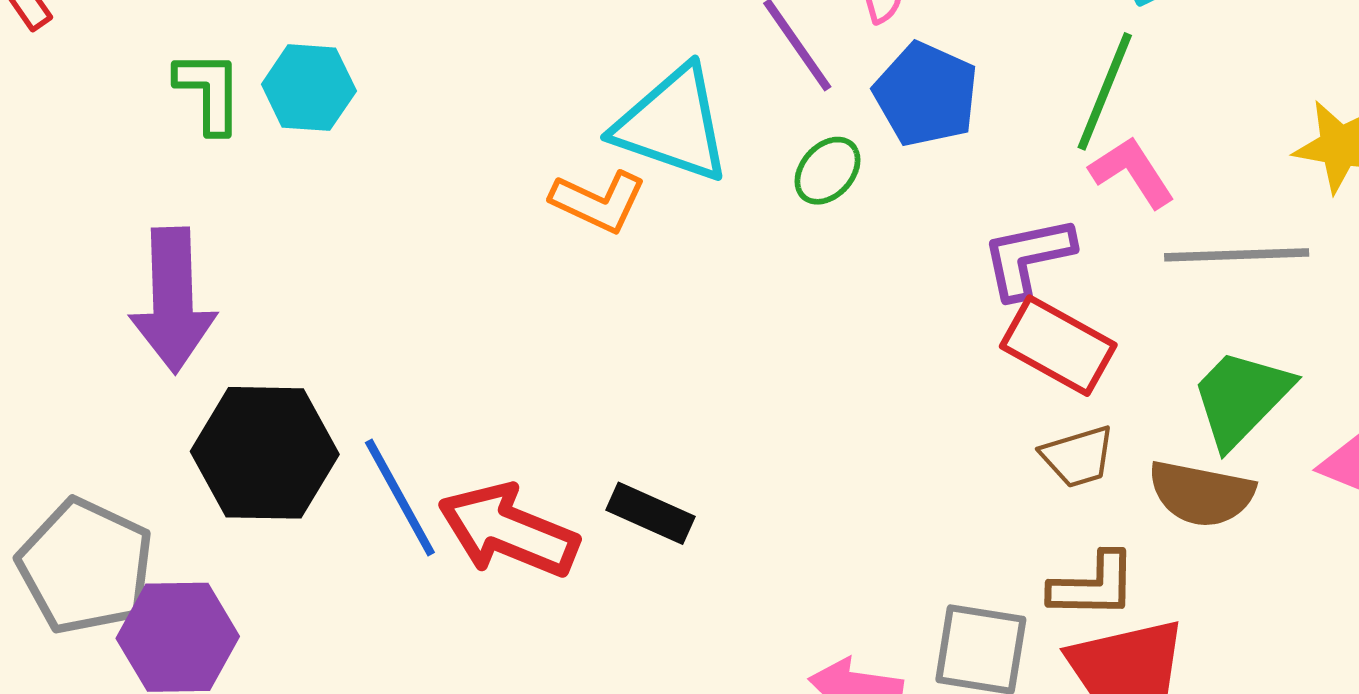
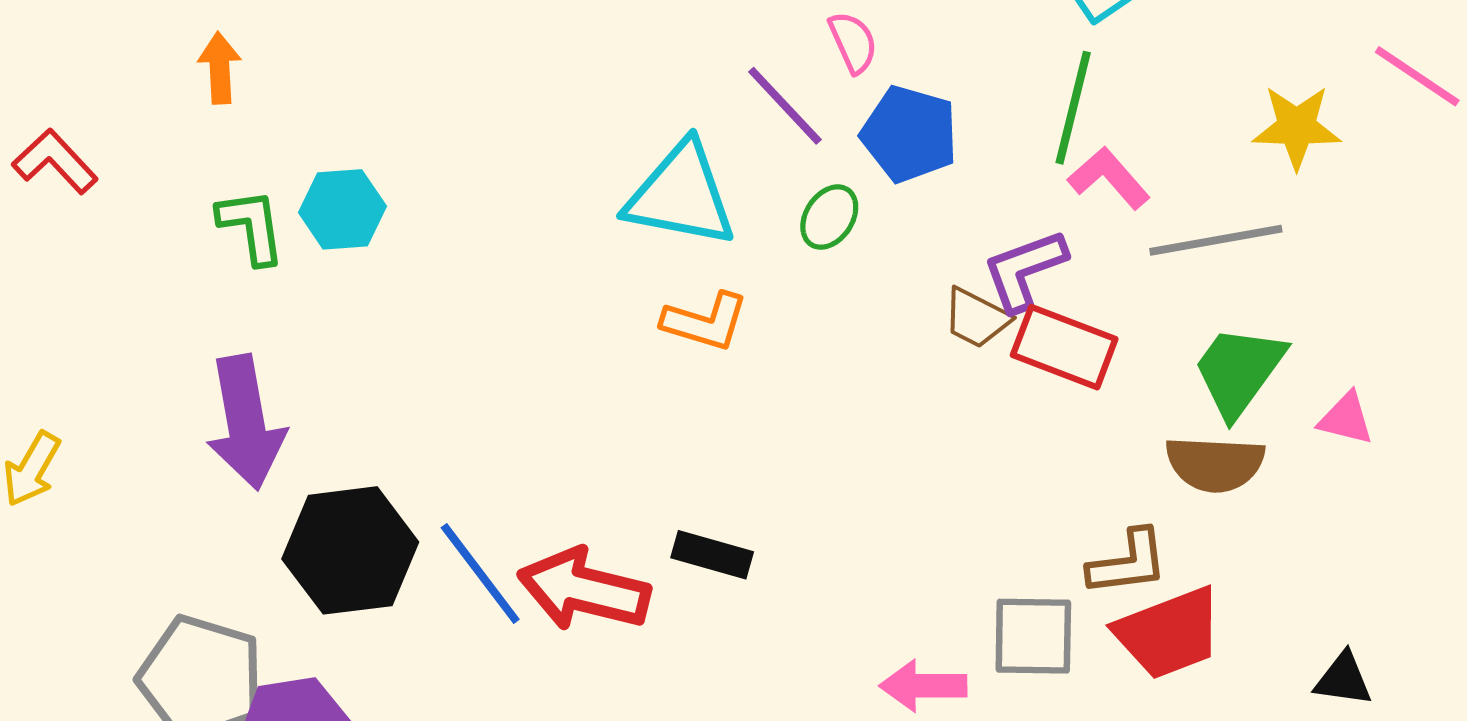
orange L-shape: (598, 201) -> (705, 322), moved
brown trapezoid: (1078, 457) -> (976, 318), moved, turned 52

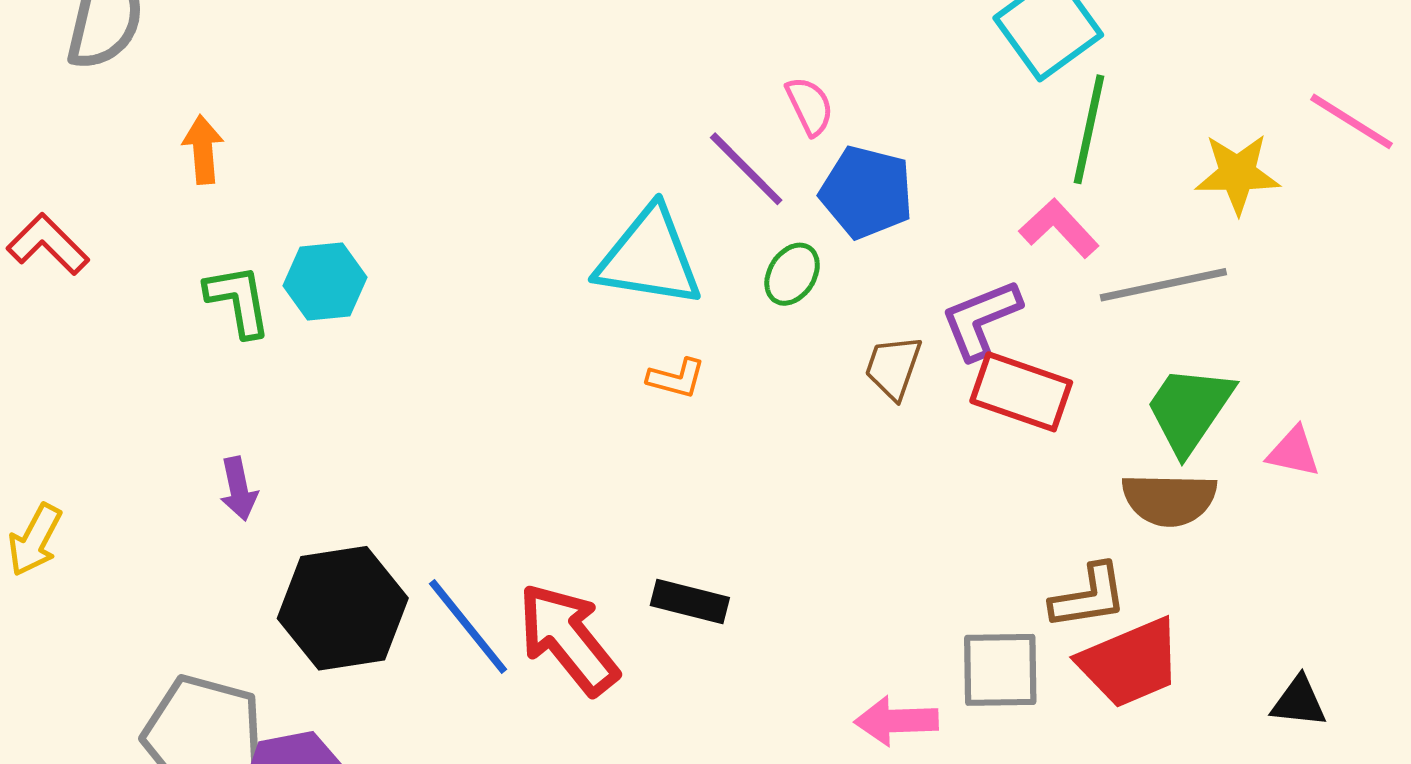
green line: (1073, 108) -> (1089, 129), moved
brown trapezoid: (976, 318) -> (893, 367), moved, turned 84
orange L-shape: (705, 322) -> (676, 378), size x0.7
purple arrow: (246, 422) -> (239, 489), size x0.5
red arrow: (584, 590) -> (568, 639), turned 39

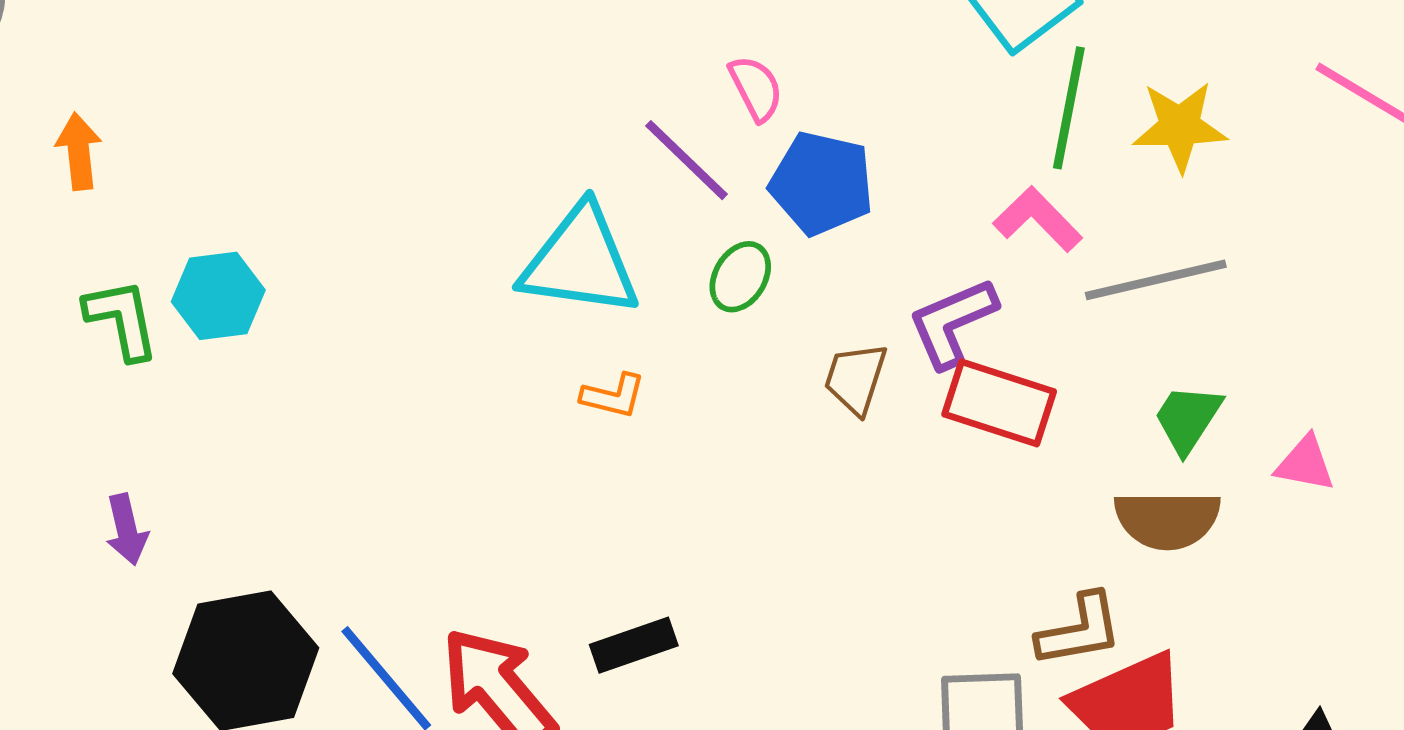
yellow star: (1237, 174) -> (1180, 126), moved
green trapezoid: (1189, 409) -> (1188, 419), size x0.7
black rectangle: (690, 602) -> (634, 645), turned -32

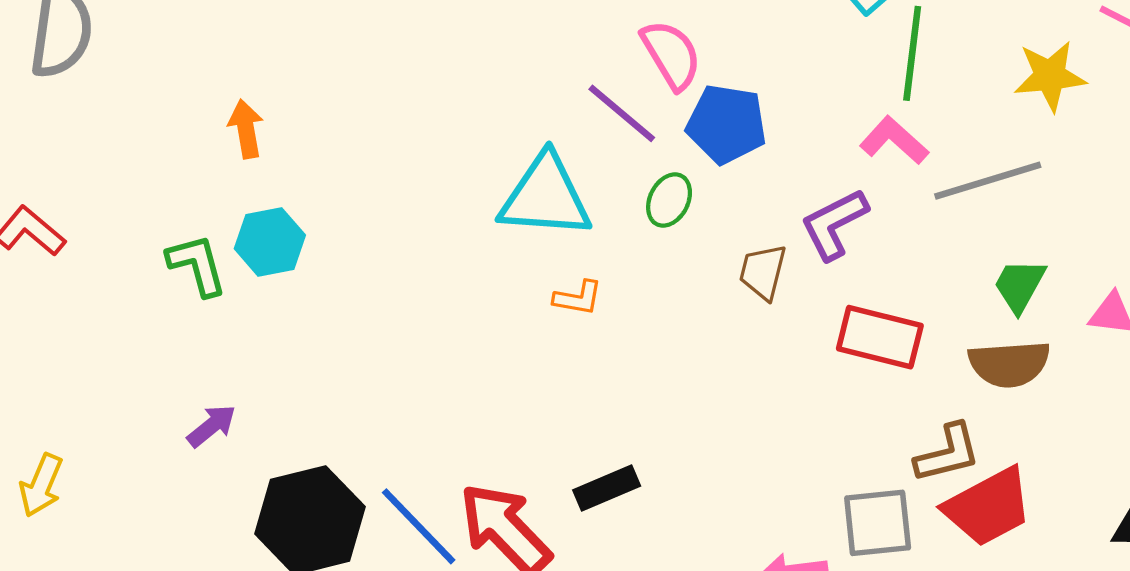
pink semicircle: (756, 88) -> (671, 55), size x1.4
yellow star: (1180, 126) -> (1050, 76), moved
orange arrow: (79, 151) -> (246, 129), moved
red rectangle: (999, 403) -> (880, 337), moved
purple arrow: (127, 530) -> (212, 426), turned -112

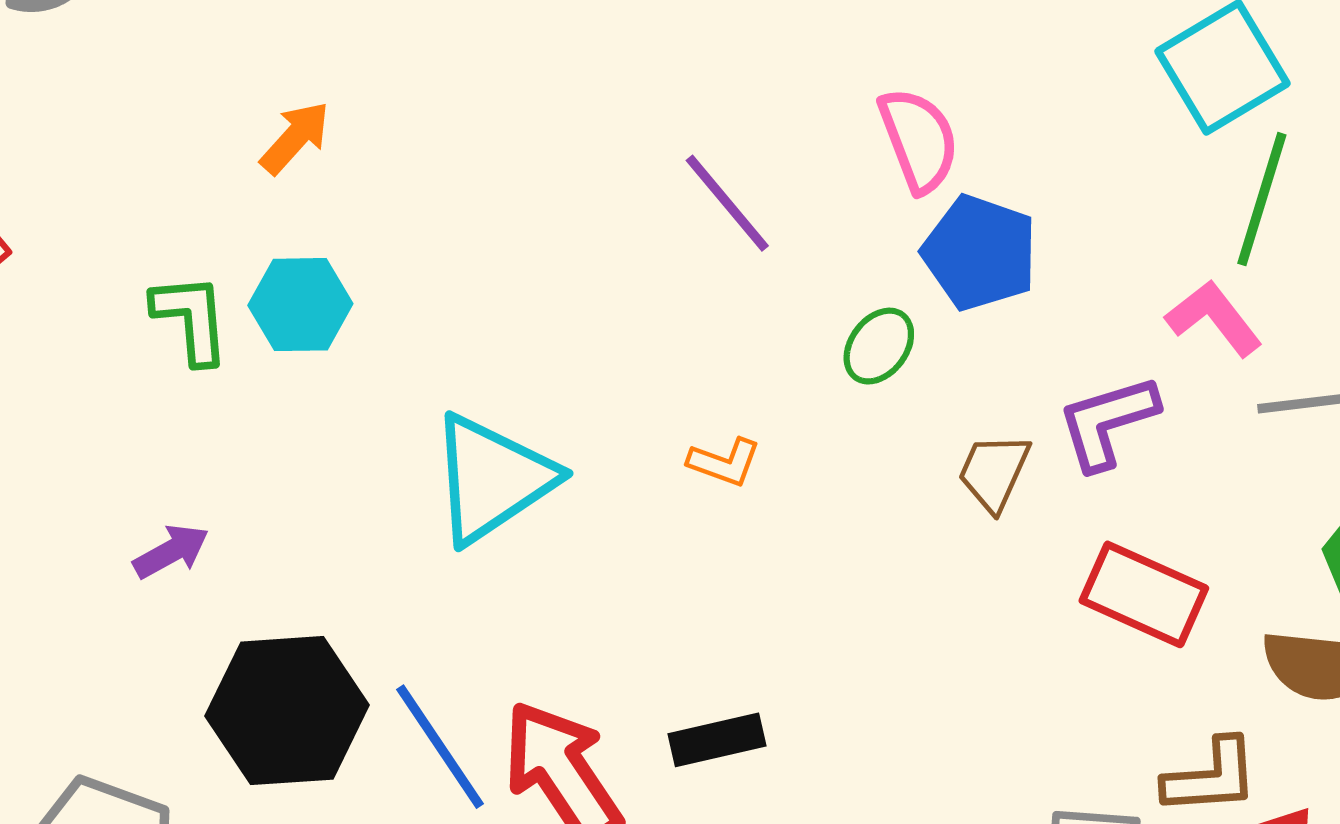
purple line: (622, 113) -> (727, 203), moved
orange arrow: (246, 129) -> (295, 138), turned 42
cyan triangle: (545, 197) -> (492, 479), moved, turned -48

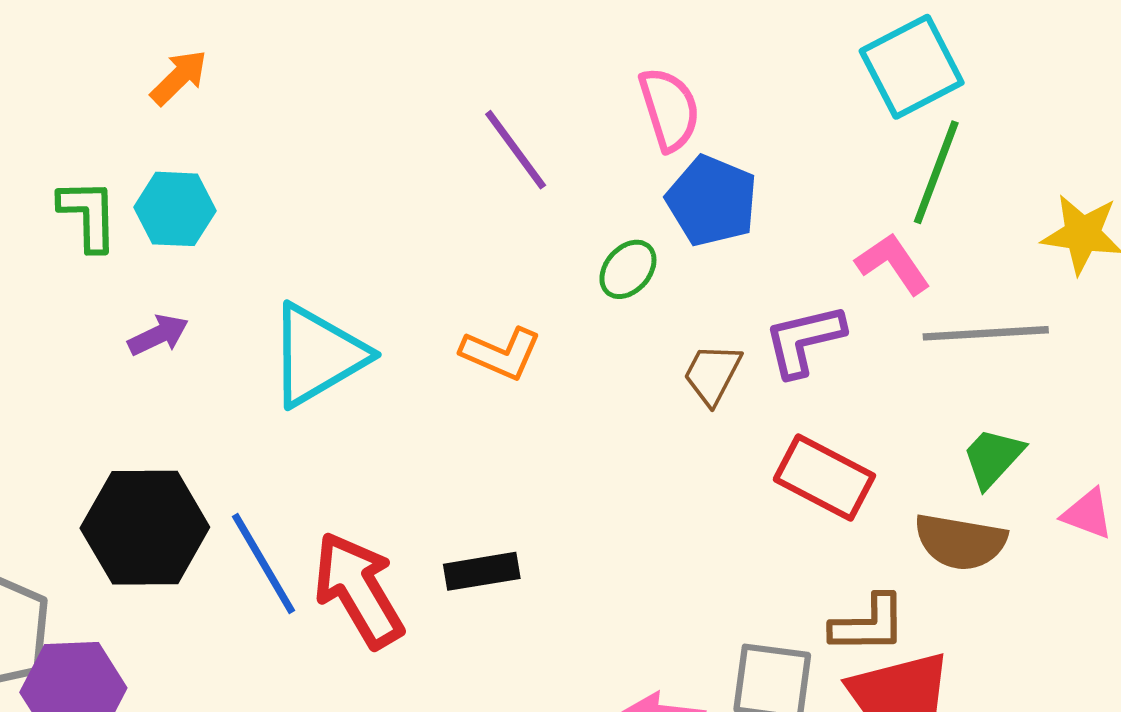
orange L-shape: (724, 462) -> (501, 353), size x1.4
purple arrow: (171, 551) -> (158, 335), moved

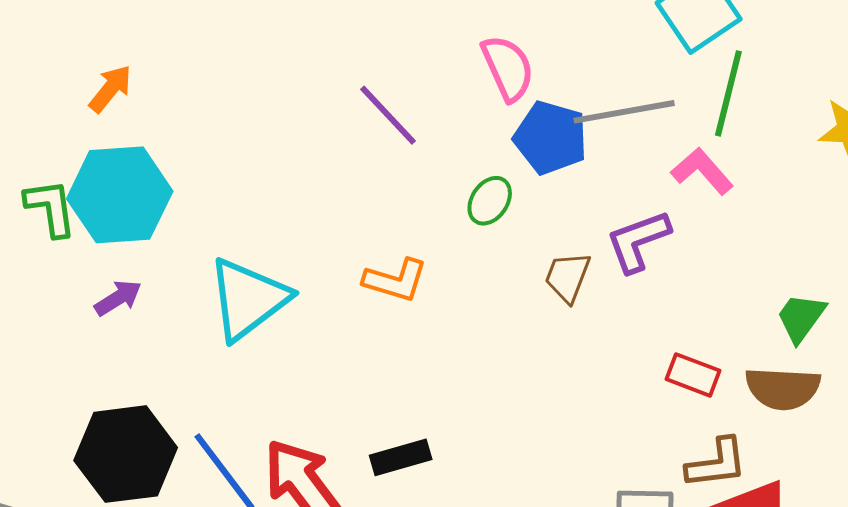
cyan hexagon: (175, 209) -> (120, 195), size x1.6
gray line: (986, 333) -> (624, 112), moved
red rectangle: (824, 478) -> (693, 375), moved, size x0.7

